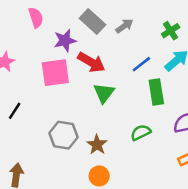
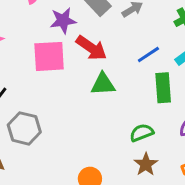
green triangle: (104, 93) -> (103, 84), turned 45
gray hexagon: (64, 135) -> (24, 128), moved
brown star: (97, 145) -> (146, 164), moved

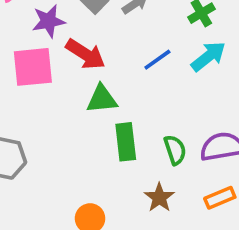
green rectangle: (163, 88) -> (126, 142), moved
green semicircle: (142, 133) -> (175, 150), moved, turned 95

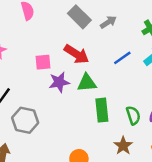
purple star: (49, 21) -> (59, 82), moved
pink square: (33, 67) -> (43, 62), size x0.6

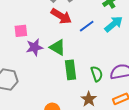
red arrow: (77, 54) -> (61, 16), moved
green triangle: (87, 83) -> (58, 47), turned 36

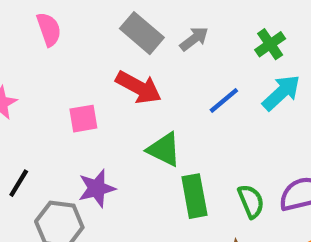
red arrow: (61, 16) -> (139, 87), moved
purple star: (35, 47) -> (97, 188), moved

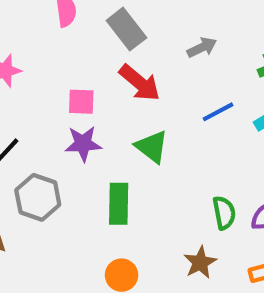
gray rectangle: (142, 33) -> (126, 29), moved
purple star: (97, 188) -> (83, 144), moved
green rectangle: (194, 196) -> (119, 204), moved

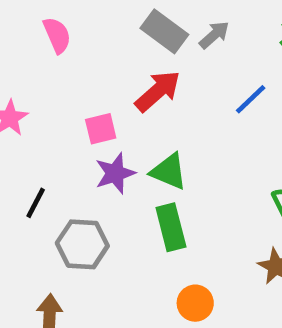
gray rectangle: (126, 29) -> (164, 31), moved
red arrow: (140, 83) -> (158, 91), turned -66
green triangle: (152, 147) -> (169, 171), moved

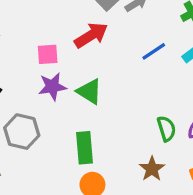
green rectangle: (171, 227) -> (84, 148), moved

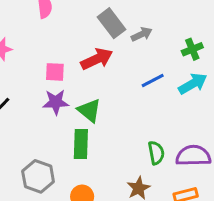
gray hexagon: (22, 132) -> (38, 176), moved
green rectangle: (84, 148) -> (81, 144), moved

